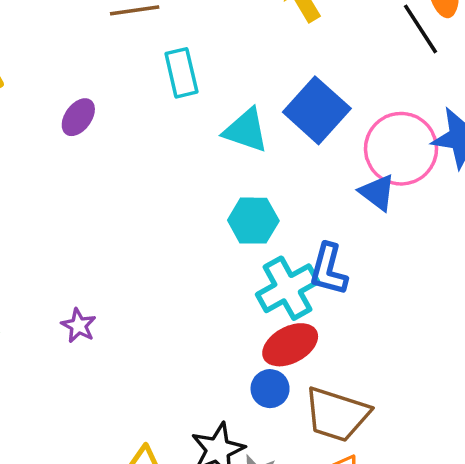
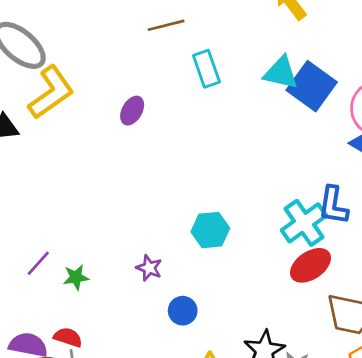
cyan triangle: (246, 130) -> (281, 73), moved
cyan hexagon: (253, 221) -> (210, 230), moved
blue circle: (270, 389) -> (183, 311), moved

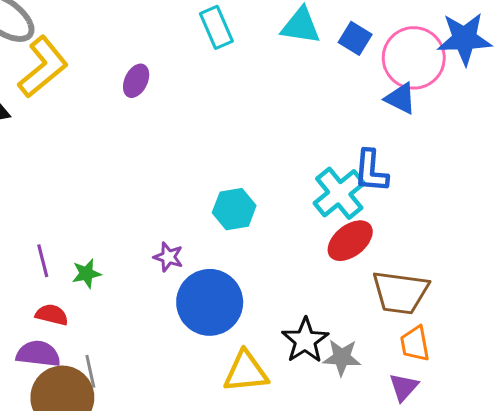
blue square: (312, 86) -> (355, 38), moved, size x0.6
purple line: (38, 263) -> (43, 261), turned -52
blue circle: (183, 311) -> (210, 302), size x2.0
red semicircle: (68, 337) -> (52, 315), moved

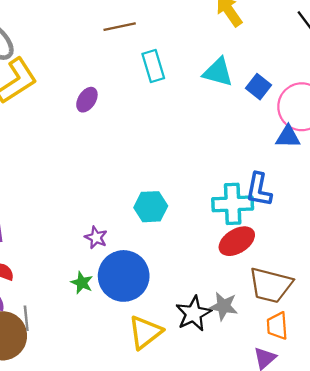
blue triangle: (400, 99) -> (288, 137), turned -32
cyan cross: (339, 193) -> (233, 204), turned 30
green star: (86, 274) -> (82, 283), moved, turned 30
gray star: (342, 357) -> (224, 306), moved
yellow triangle: (246, 372) -> (145, 332), turned -39

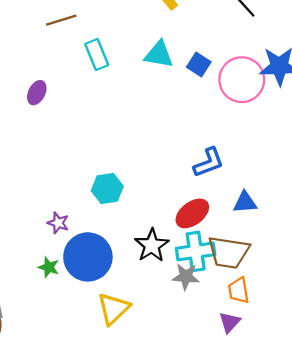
blue triangle: (288, 137) -> (245, 202), moved
blue L-shape: (259, 190) -> (209, 162), turned -116
cyan cross: (233, 204) -> (196, 251), moved
black star: (193, 314) -> (152, 245), moved

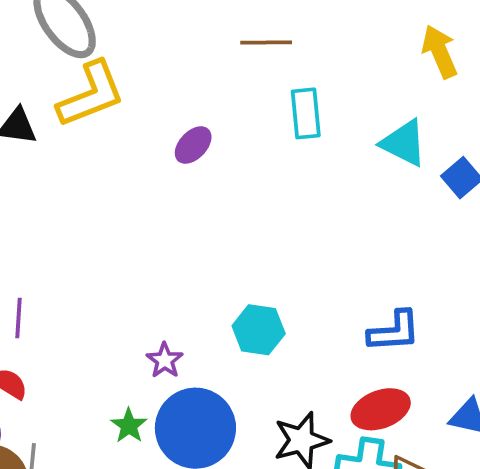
blue L-shape: (209, 162) -> (394, 331), moved

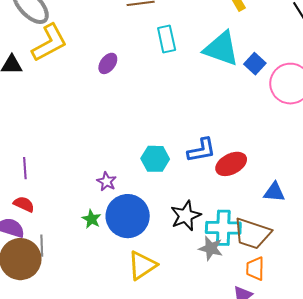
cyan triangle: (404, 143) -> (221, 49), size x1.4
blue L-shape: (394, 331) -> (201, 150), moved
red ellipse: (381, 409) -> (231, 164), moved

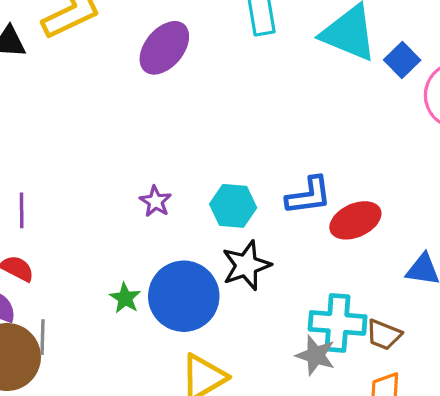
purple ellipse: (108, 63) -> (164, 48), size x1.6
purple star: (107, 181) -> (155, 201), moved
black star: (186, 216) -> (246, 265), moved
brown trapezoid: (252, 234) -> (384, 335), size x0.6

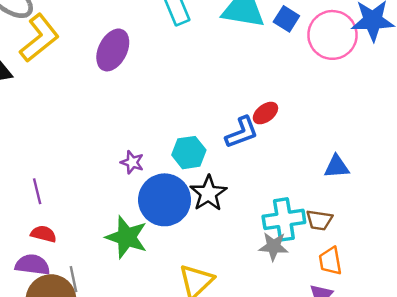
red ellipse: (355, 220) -> (265, 113), moved, size x0.7
blue circle: (184, 296) -> (165, 200), moved
green star: (125, 298) -> (127, 237), size x1.8

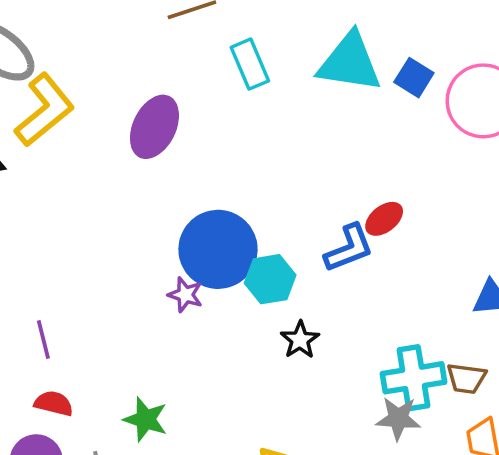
black star: (208, 193) -> (300, 340), size x0.7
blue circle: (165, 200) -> (218, 249), moved
green star: (127, 237) -> (145, 419), moved, size x0.7

